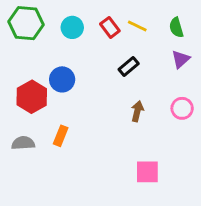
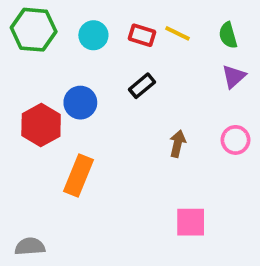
red rectangle: (110, 27) -> (142, 35), turned -36
black rectangle: (129, 66) -> (142, 86), moved
orange rectangle: (61, 136) -> (78, 175), size x1.5
gray semicircle: (23, 143) -> (30, 246), moved

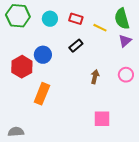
yellow line: (178, 33) -> (100, 28), moved
green semicircle: (228, 35) -> (122, 19), size x1.5

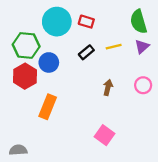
green hexagon: (18, 16) -> (26, 45), moved
cyan circle: (50, 19) -> (57, 22), size x1.6
yellow line: (100, 28) -> (114, 47), moved, turned -40
pink square: (102, 119) -> (104, 135), moved, turned 36

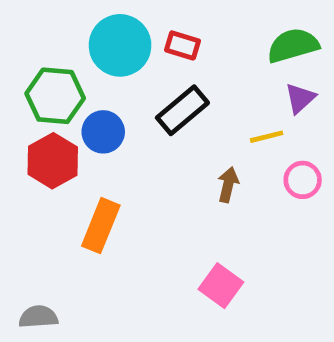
green semicircle: (139, 22) -> (293, 45), turned 90
yellow line: (114, 47) -> (267, 137), moved
black rectangle: (86, 52) -> (182, 110), size x1.5

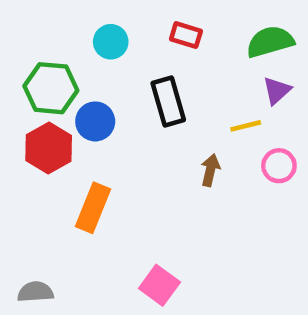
cyan circle: (120, 45) -> (111, 42), size x0.6
red rectangle: (182, 45) -> (186, 35), moved
black rectangle: (182, 110) -> (168, 102), turned -66
pink square: (221, 286) -> (159, 285), moved

